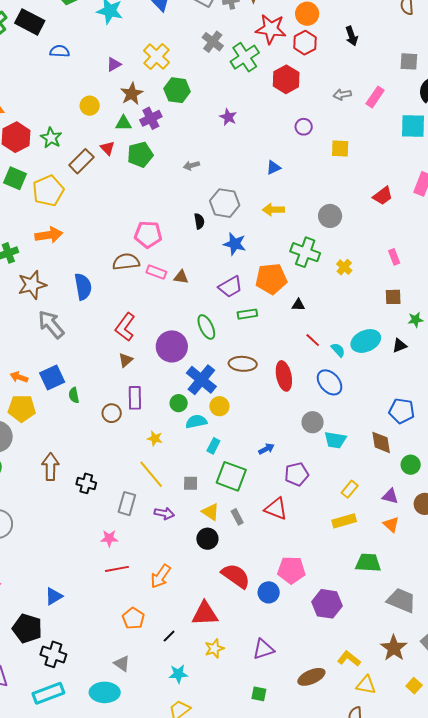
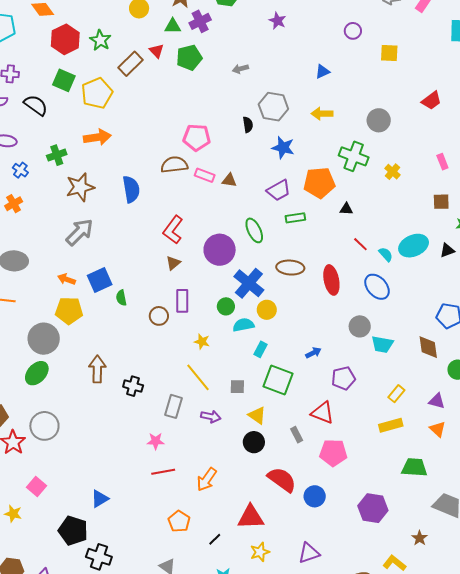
gray arrow: (51, 324) -> (79, 232), moved, turned 84
gray rectangle: (237, 517) -> (297, 435), moved
pink pentagon: (291, 570) -> (333, 453), moved
brown star: (394, 648) -> (420, 538), moved, size x0.6

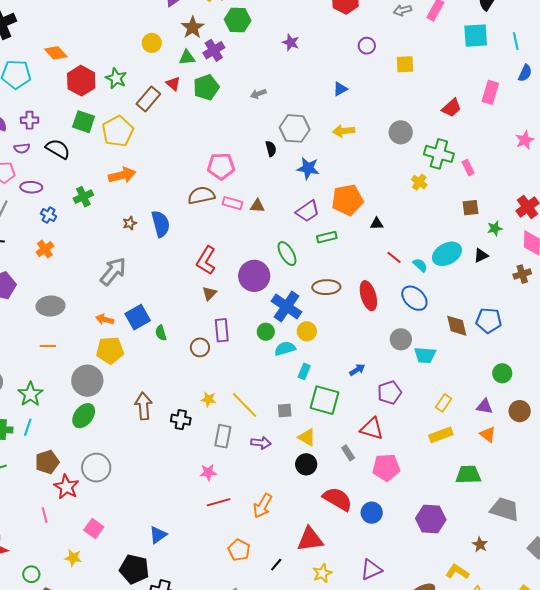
green cross: (354, 156) -> (439, 154), moved
brown star: (80, 187) -> (130, 223), moved, size x0.5
yellow star: (202, 342) -> (208, 399), moved
brown diamond: (428, 347) -> (457, 326), moved

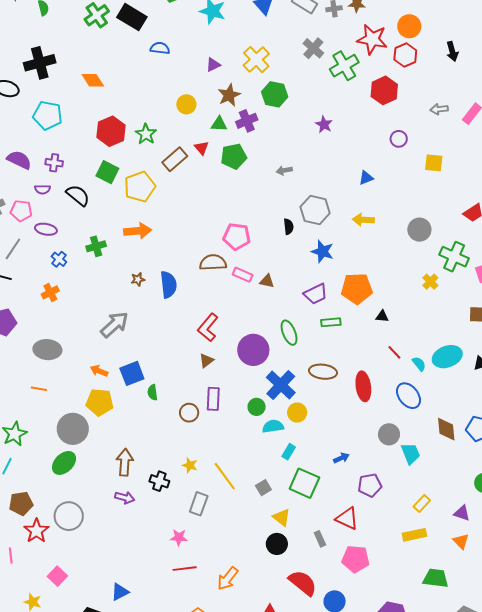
orange diamond: (56, 53) -> (93, 80), moved
cyan trapezoid: (425, 355) -> (411, 453), turned -125
gray square: (285, 411) -> (263, 488), turned -35
purple arrow: (261, 443) -> (125, 498), moved

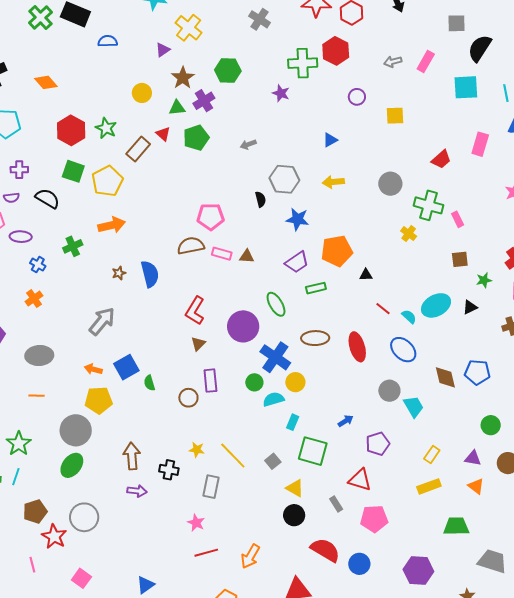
yellow cross: (256, 60) -> (189, 28), moved
green cross: (344, 66) -> (303, 63), moved, turned 36
pink star: (179, 537) -> (196, 523), turned 30

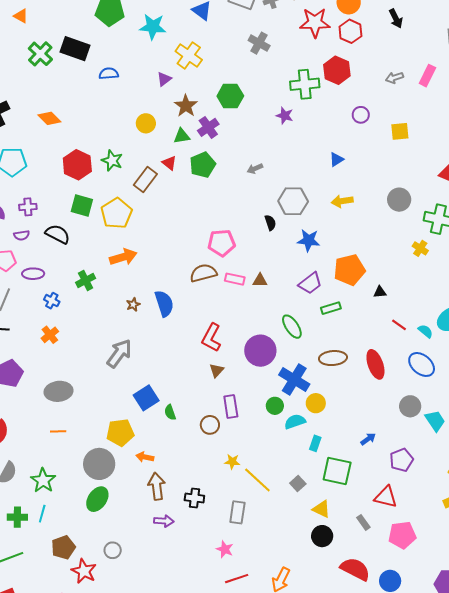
orange arrow: (93, 369) -> (145, 457), moved
yellow star: (197, 450) -> (232, 462), moved
gray circle: (84, 517) -> (113, 550), size x0.6

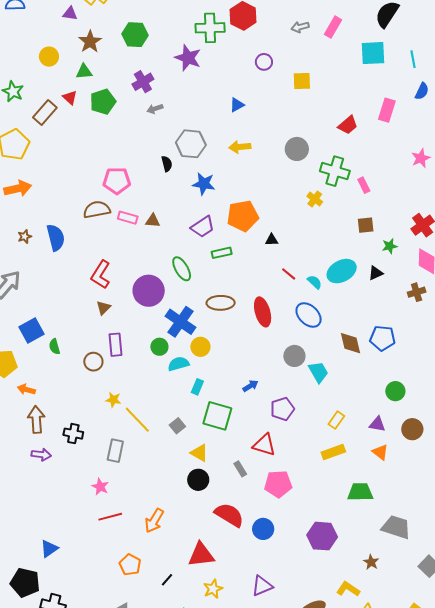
purple triangle: (164, 79) -> (70, 14), turned 42
purple star: (285, 116) -> (188, 58), size x1.5
purple cross: (208, 127) -> (143, 82), moved

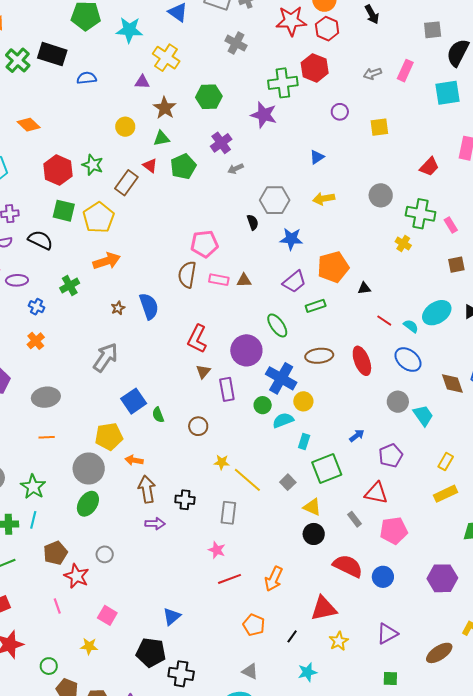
brown semicircle: (97, 210) -> (187, 275), turned -64
purple rectangle: (115, 345) -> (227, 389), moved
green square: (217, 416) -> (327, 469), turned -32

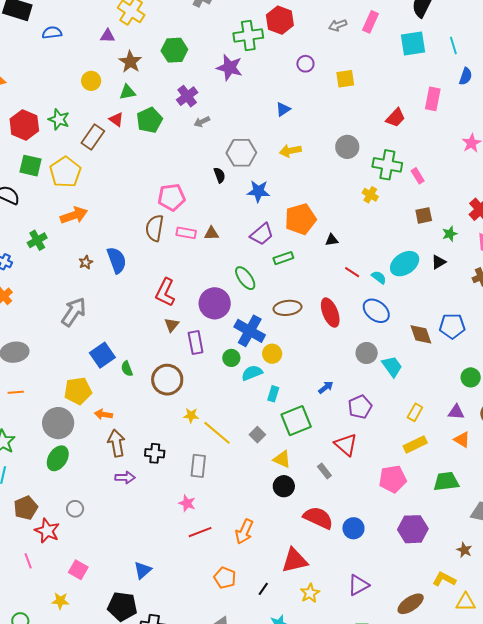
brown circle: (198, 426) -> (167, 380), size x1.6
red triangle: (376, 493) -> (346, 445), turned 30
pink pentagon: (394, 531) -> (393, 479), moved

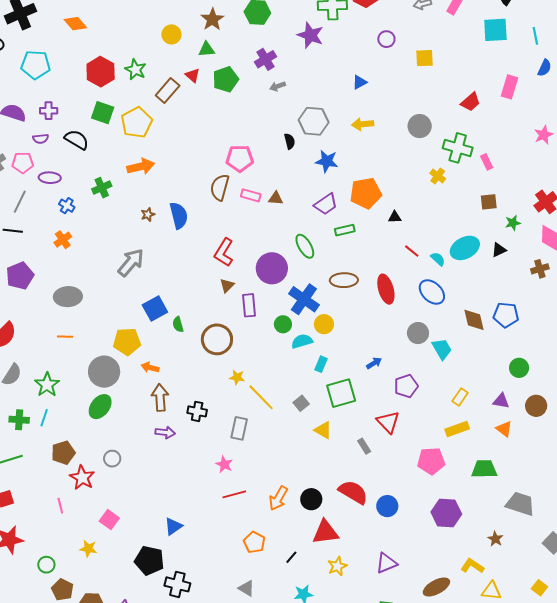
black circle: (284, 486) -> (311, 499), moved

